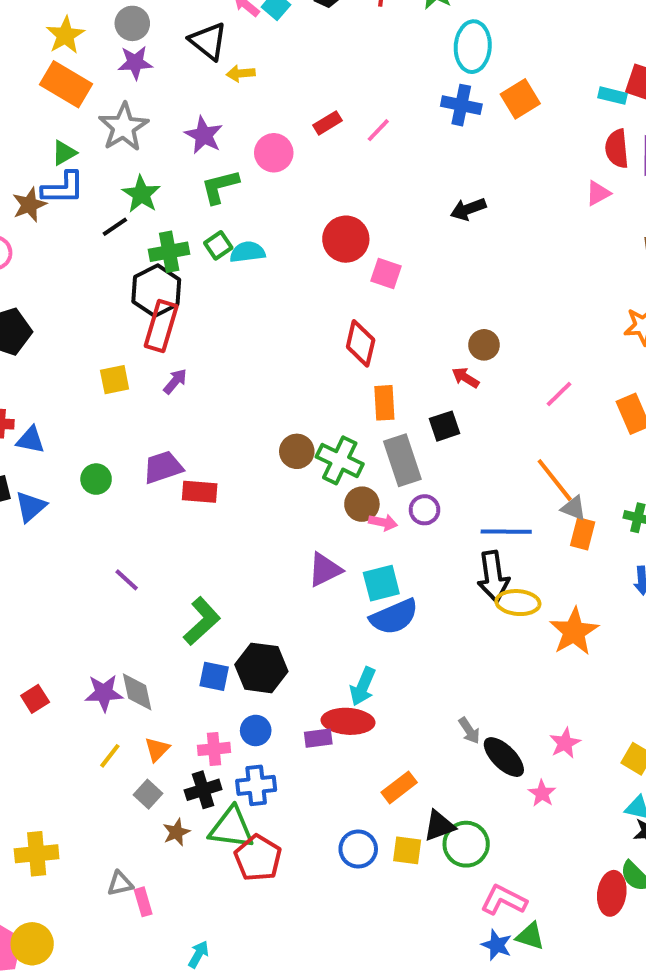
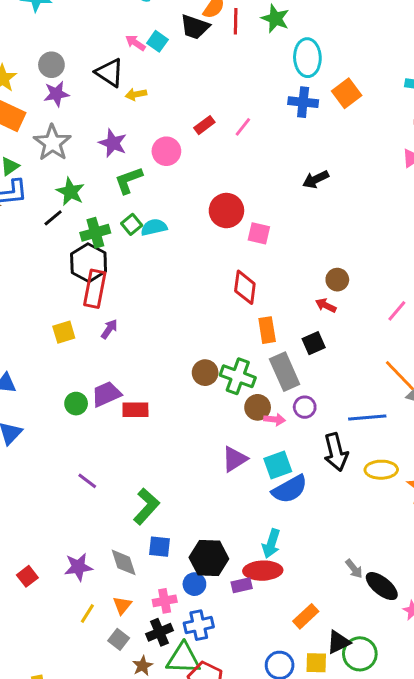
green circle: (96, 479) -> (76, 404), moved
black arrow: (493, 576) -> (336, 452), moved
black hexagon: (261, 668) -> (209, 558), moved
gray diamond: (137, 692) -> (124, 562), moved

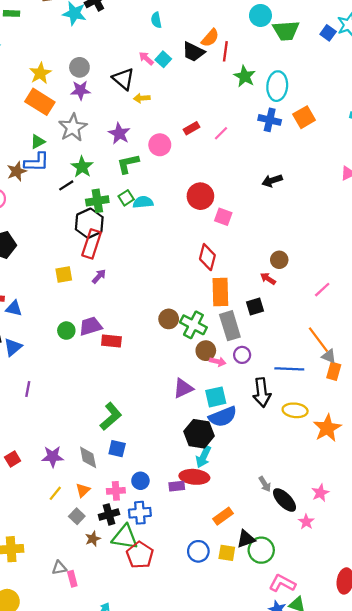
green star: (275, 19) -> (245, 76), moved
orange rectangle: (267, 330) -> (220, 292), size x1.4
purple line: (87, 481) -> (28, 389), moved, turned 56
black hexagon: (209, 558) -> (199, 434), moved

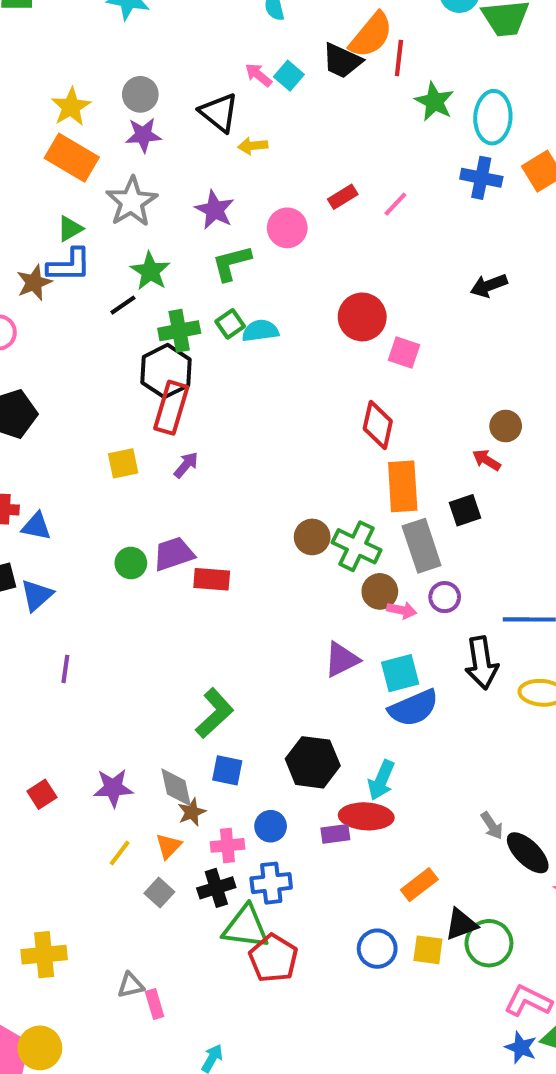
orange semicircle: (210, 38) -> (371, 35), size x1.4
black hexagon: (199, 434) -> (313, 762), moved
brown star: (93, 539) -> (192, 812), moved

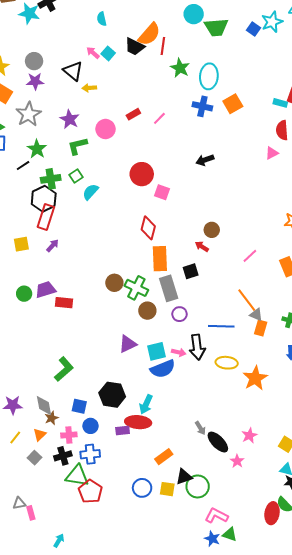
cyan semicircle: (260, 331) -> (90, 192), moved, turned -42
pink arrow: (402, 610) -> (179, 352), moved
blue square: (227, 770) -> (79, 406), moved

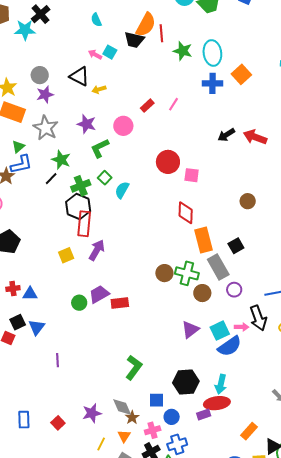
purple arrow: (53, 246) -> (97, 250), size x1.5
red arrow: (202, 247) -> (255, 137), moved, size x1.6

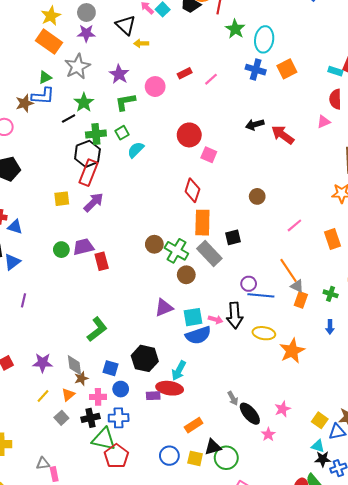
gray rectangle: (218, 267) -> (209, 253), turned -30
purple circle: (234, 290) -> (249, 284), moved
red rectangle: (120, 303) -> (102, 261), turned 66

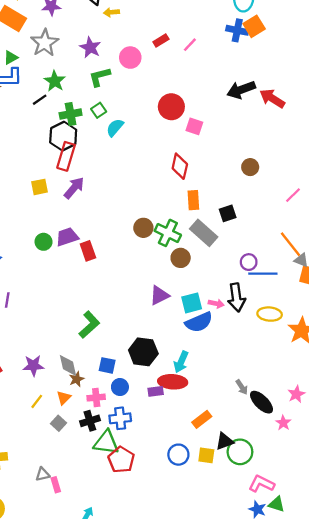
orange square: (287, 69) -> (254, 26), moved
black arrow: (255, 125) -> (241, 90), size x1.4
orange rectangle: (202, 223) -> (193, 200), size x0.7

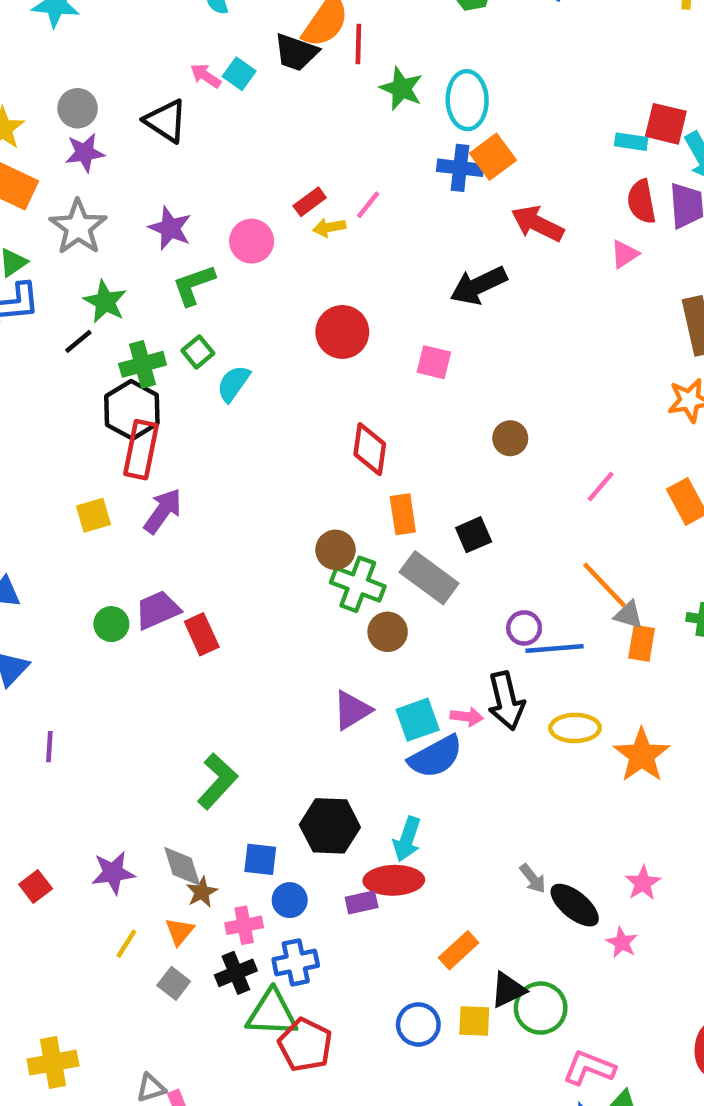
yellow arrow: (111, 12) -> (329, 227), moved
red arrow: (272, 98) -> (537, 224), moved
pink square: (194, 126) -> (434, 362), moved
brown circle: (143, 228) -> (335, 550), moved

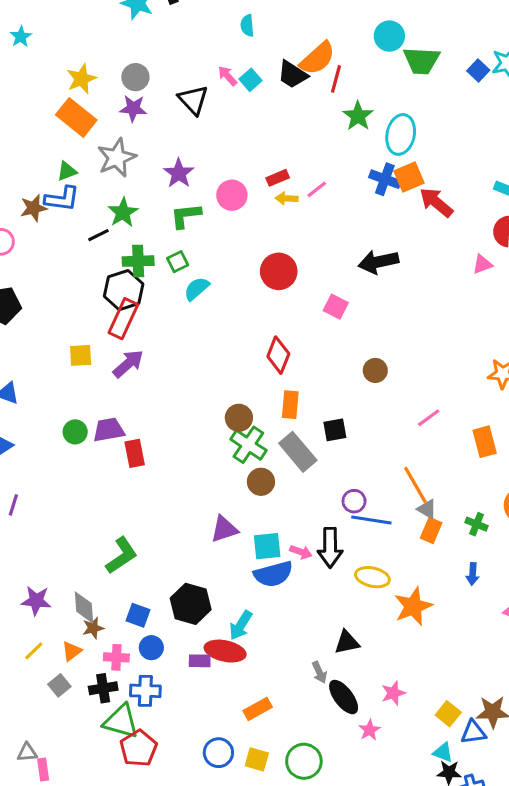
red arrow: (537, 224) -> (436, 202), moved
black triangle: (508, 990) -> (347, 642), moved

